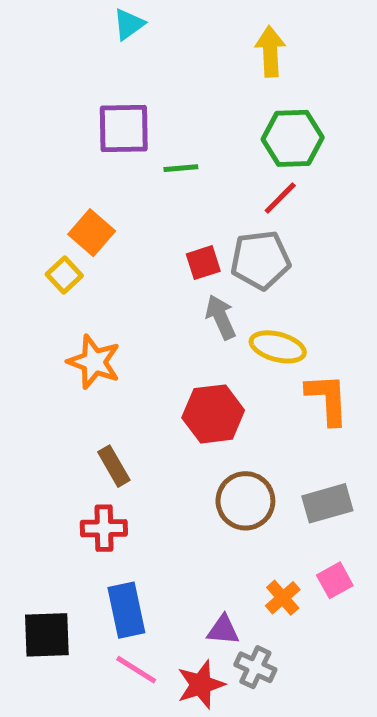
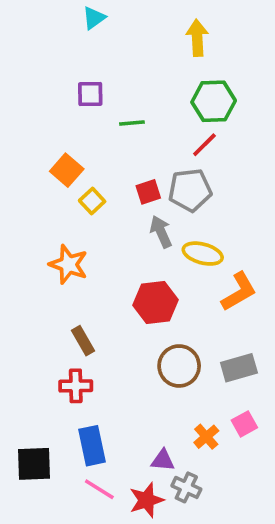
purple square: (124, 128) -> (90, 94), size x0.7
yellow square: (64, 275) -> (92, 201), moved
orange L-shape: (327, 399) -> (239, 292), turned 63

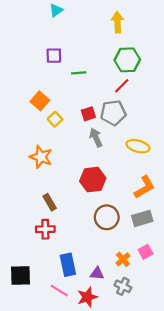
yellow ellipse: (203, 254) -> (138, 146), moved
orange L-shape: (239, 292) -> (144, 187), moved
blue rectangle: (92, 446) -> (68, 265), moved
gray cross: (186, 487) -> (123, 286), moved

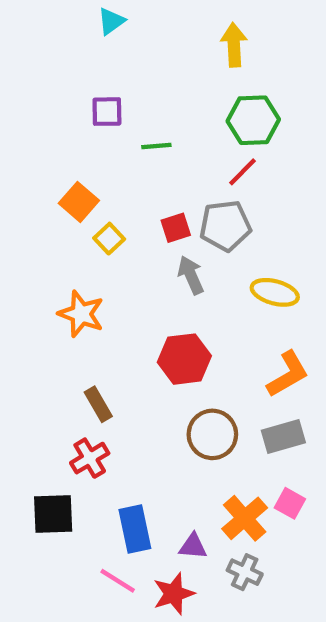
red cross: (45, 229) -> (90, 458), turned -30
pink square: (146, 252) -> (290, 503), turned -32
orange cross: (123, 259) -> (245, 518), size x1.5
black square: (20, 276) -> (53, 514), moved

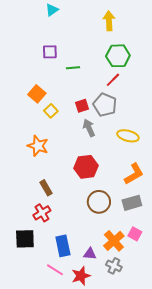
gray pentagon: (225, 226) -> (105, 105), turned 30

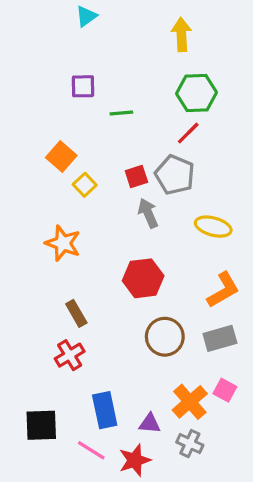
black square: (25, 239) -> (41, 425), moved

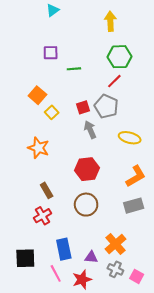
brown circle: (165, 337) -> (86, 205), moved
pink square: (225, 390) -> (137, 276), moved
pink line: (91, 450) -> (56, 273), turned 30

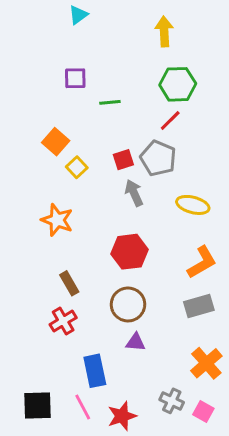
orange cross: (115, 244) -> (206, 363), moved
purple triangle: (91, 257) -> (136, 342), moved
black square: (25, 258) -> (38, 406), moved

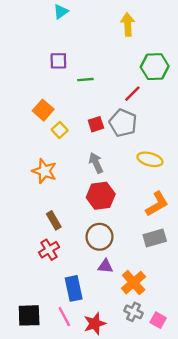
green hexagon: (178, 84) -> (155, 67), moved
gray arrow: (134, 193) -> (96, 163), moved
orange cross: (206, 363) -> (134, 283), moved

